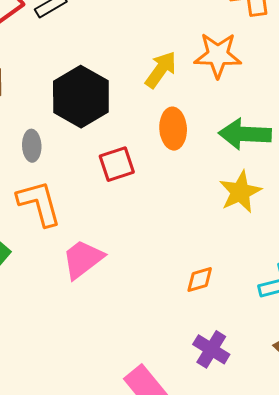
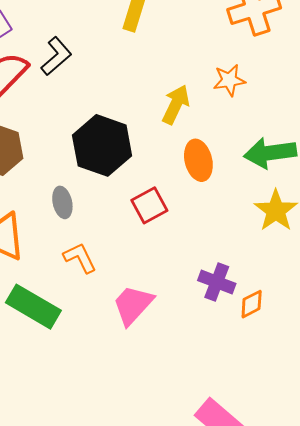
orange star: (218, 55) -> (229, 80), size x0.7
orange L-shape: (39, 203) -> (80, 258), size x0.7
purple cross: (211, 349) -> (217, 282), moved

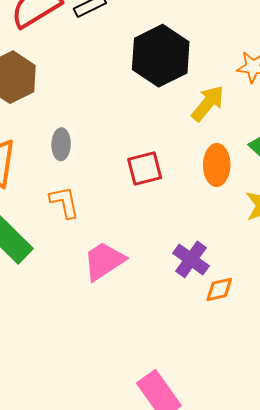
yellow arrow: (176, 105) -> (208, 103), moved
black hexagon: (102, 145) -> (161, 56), moved
orange ellipse: (198, 160) -> (217, 165), moved

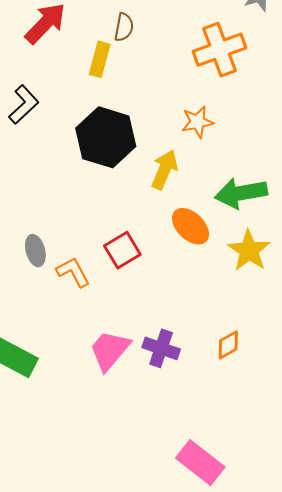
orange ellipse: (217, 165) -> (190, 226), turned -30
orange L-shape: (64, 202) -> (73, 272), moved
purple cross: (191, 259) -> (161, 348), moved

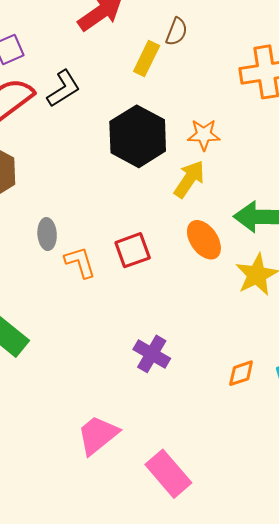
orange star: (197, 122) -> (204, 135), moved
orange diamond: (228, 345) -> (241, 373), moved
pink trapezoid: (110, 350) -> (98, 435), moved

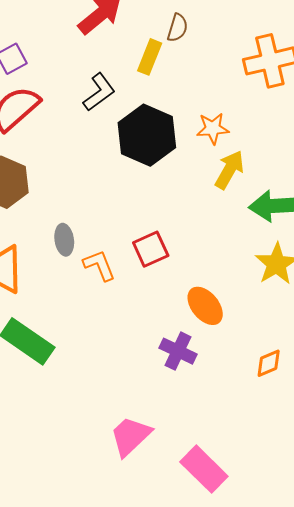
black L-shape: (63, 89) -> (99, 92), moved
yellow arrow: (189, 179) -> (229, 170), moved
orange ellipse: (204, 240) -> (205, 306), moved

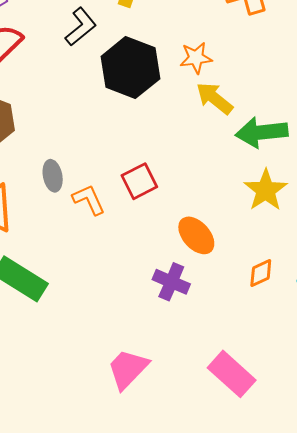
yellow arrow: (229, 170) -> (214, 98), turned -78
orange diamond: (269, 363) -> (261, 273), moved
pink rectangle: (204, 469) -> (232, 374), moved

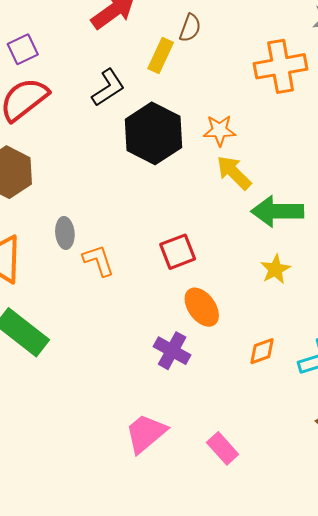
red square: (139, 181) -> (178, 252), moved
yellow star: (266, 190) -> (275, 269), size x0.7
pink trapezoid: (128, 369) -> (146, 433), moved
pink rectangle: (232, 374) -> (223, 448), size x0.7

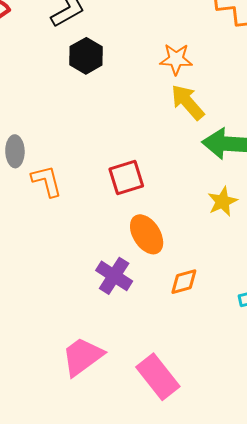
black hexagon: (153, 133) -> (86, 56), moved, size x0.6
orange diamond: (262, 351) -> (184, 282), moved
pink rectangle: (223, 448) -> (158, 377), size x1.4

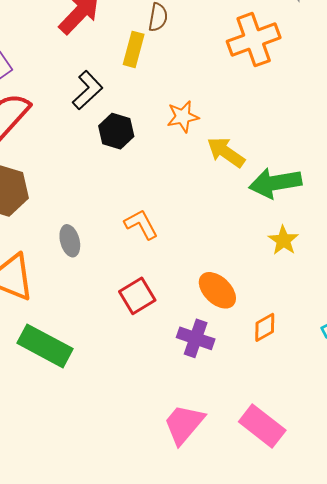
orange star: (176, 59) -> (183, 117), moved
red square: (126, 177) -> (137, 296), moved
orange L-shape: (47, 181) -> (141, 224), moved

